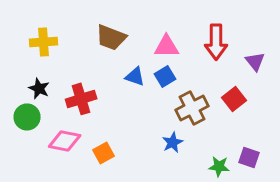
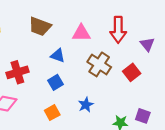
blue square: (165, 76) -> (56, 82), moved
brown cross: (192, 108) -> (99, 64), moved, turned -30
orange square: (104, 153) -> (52, 113), moved

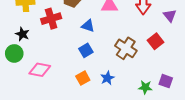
brown cross: (99, 64) -> (126, 48), moved
red cross: (17, 72) -> (51, 19), moved
blue star: (86, 105) -> (107, 78), moved

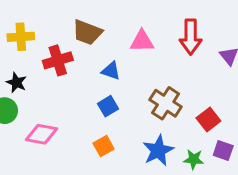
red square: (155, 41) -> (208, 119), moved
blue star: (107, 78) -> (158, 151), moved, size x1.5

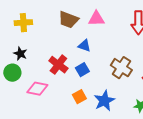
pink triangle: (142, 41) -> (96, 19), moved
red cross: (58, 60) -> (58, 65), moved, turned -36
blue star: (158, 151) -> (104, 101), moved

